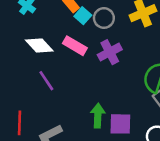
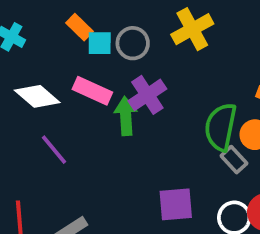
cyan square: (83, 16) -> (100, 43), turned -35
green arrow: (98, 116) -> (126, 116), moved

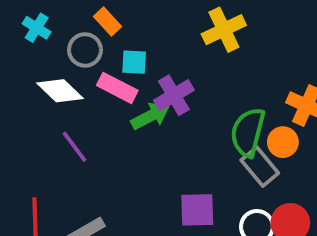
cyan square: (100, 43) -> (134, 62), moved
gray circle: (133, 43) -> (85, 50), moved
green arrow: (126, 116) -> (150, 116), turned 63
gray rectangle: (234, 160) -> (260, 167), size x1.4

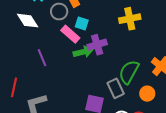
white diamond: (60, 91) -> (28, 21), moved
orange circle: (283, 142) -> (147, 94), moved
gray rectangle: (260, 167) -> (116, 88), moved

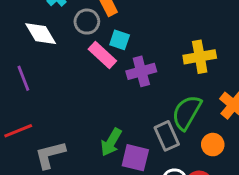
yellow cross: (130, 19) -> (200, 57), moved
green arrow: (83, 52) -> (111, 142), moved, turned 132
purple line: (42, 58) -> (23, 78), moved
red line: (14, 87) -> (18, 131), turned 54

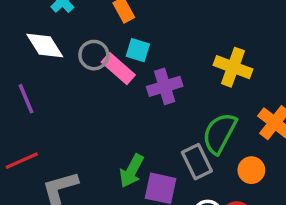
gray circle: (87, 22) -> (94, 55), moved
yellow cross: (200, 57) -> (233, 67), turned 32

